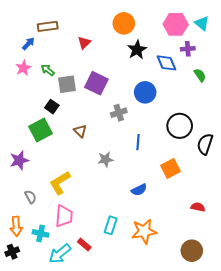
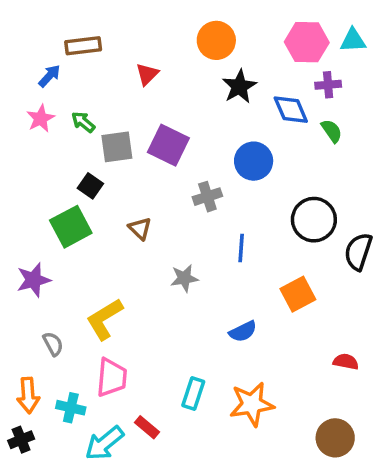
cyan triangle: (202, 23) -> (353, 40), turned -42
green semicircle: (200, 75) -> (332, 131), moved

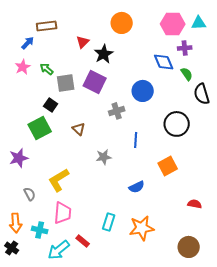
black star: (239, 87) -> (104, 54), moved
black semicircle: (358, 252) -> (202, 94), moved, turned -35
black cross: (21, 440) -> (12, 248), turned -32

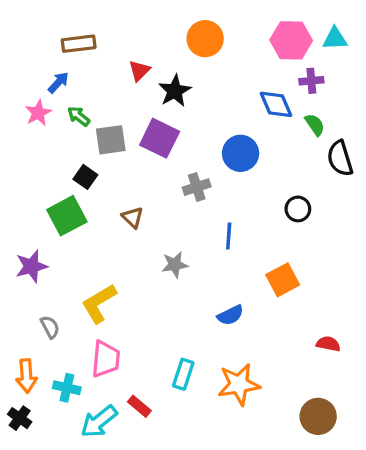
blue arrow: (28, 43) -> (58, 82), moved
black circle: (177, 124) -> (298, 209), size x0.6

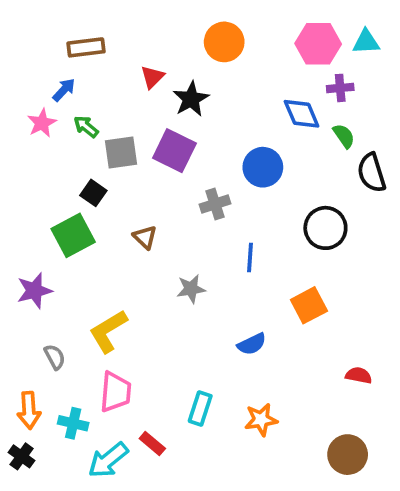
black circle: (298, 209) -> (325, 228), size x1.5
orange star: (239, 384) -> (261, 420), size x0.7

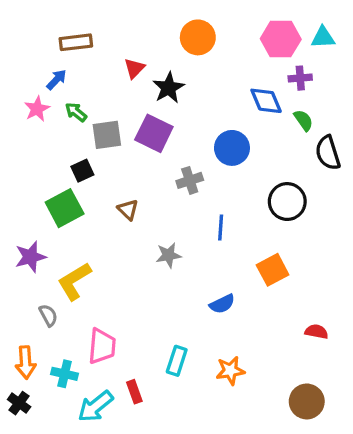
black square: (93, 193) -> (82, 171), turned 30
yellow L-shape: (108, 331) -> (74, 281), moved
red rectangle: (152, 444) -> (134, 392), turned 30

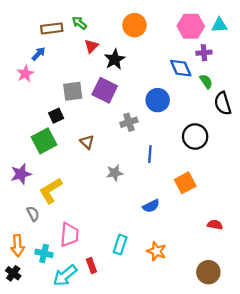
green arrow: (76, 112) -> (79, 23), moved
orange star: (230, 371) -> (157, 251), turned 30

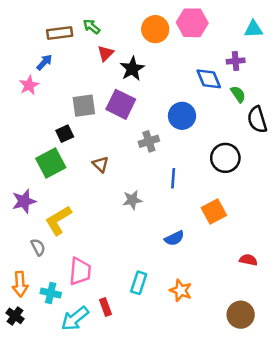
pink hexagon: (191, 26) -> (192, 23), moved

